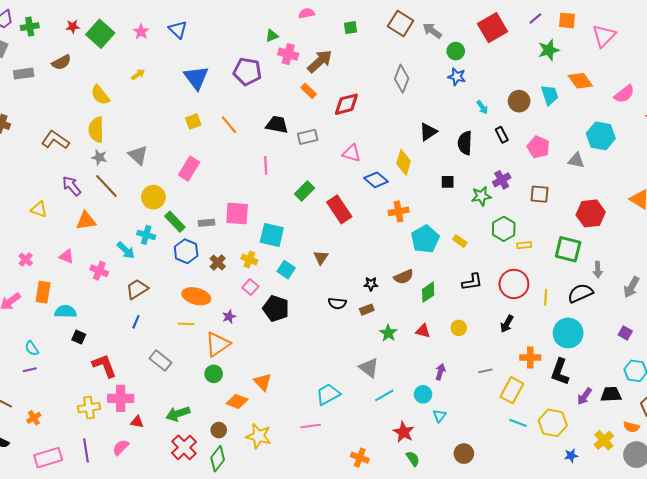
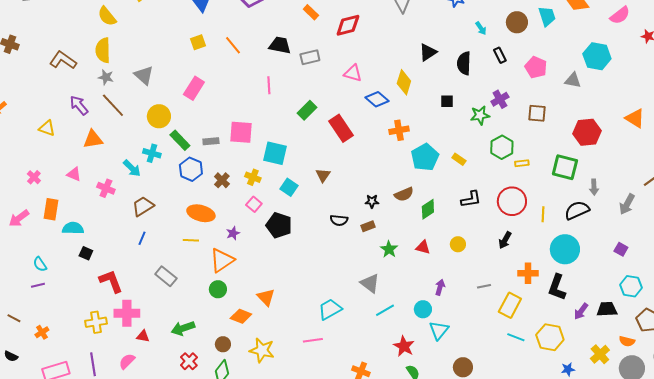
cyan triangle: (439, 416) -> (439, 330), size x1.5
red cross: (184, 447) -> (189, 361), size x0.7

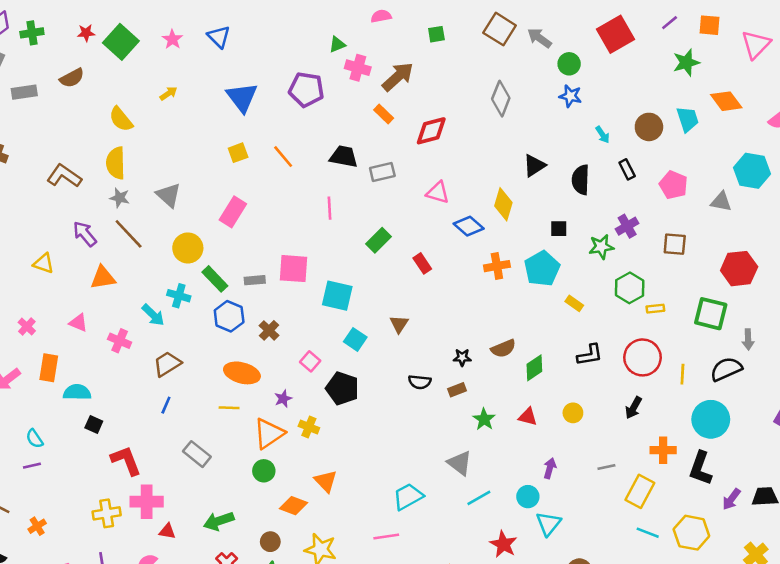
red rectangle: (341, 128) -> (422, 263), size x0.6
cyan pentagon: (425, 157) -> (542, 269), moved
yellow cross: (253, 177) -> (309, 427), moved

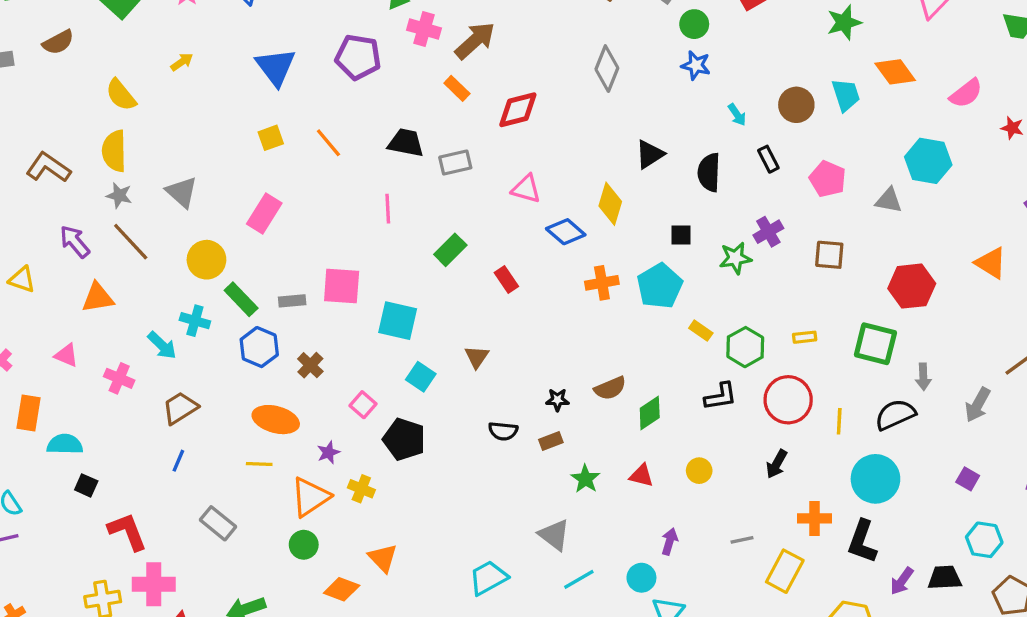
green hexagon: (630, 288) -> (745, 347), moved

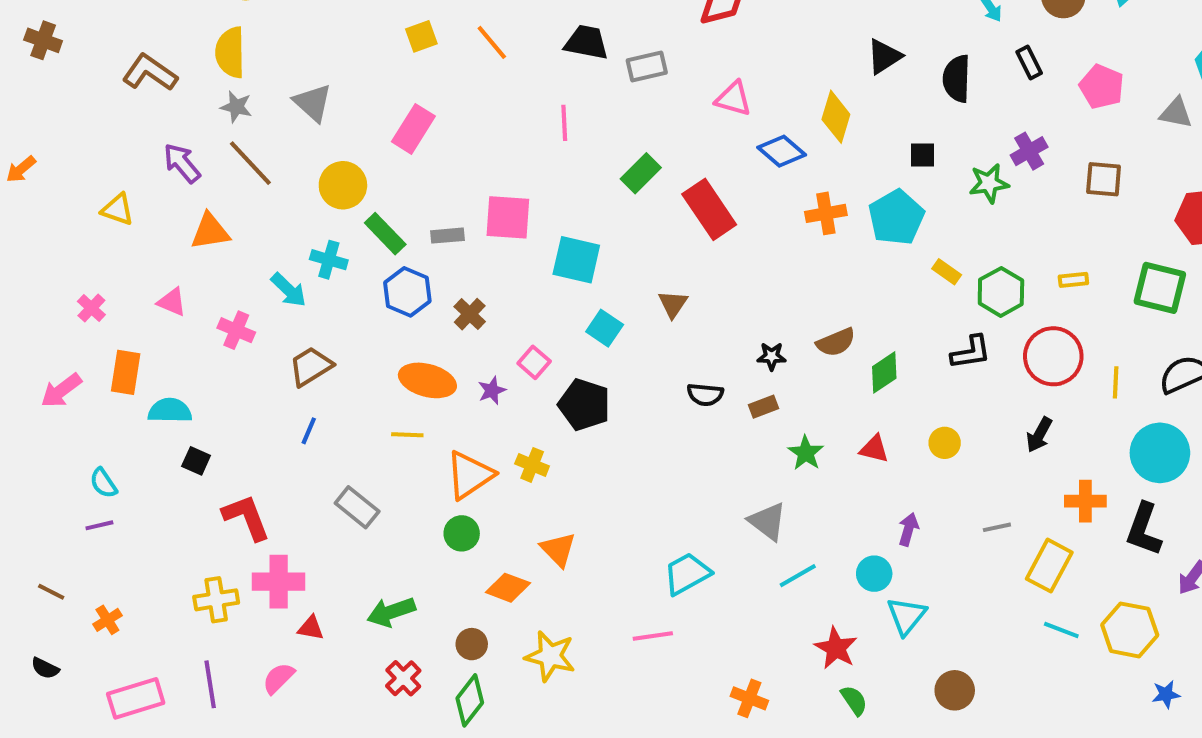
red rectangle: (506, 279) -> (709, 209), size x1.8
purple star: (328, 452) -> (492, 391), moved

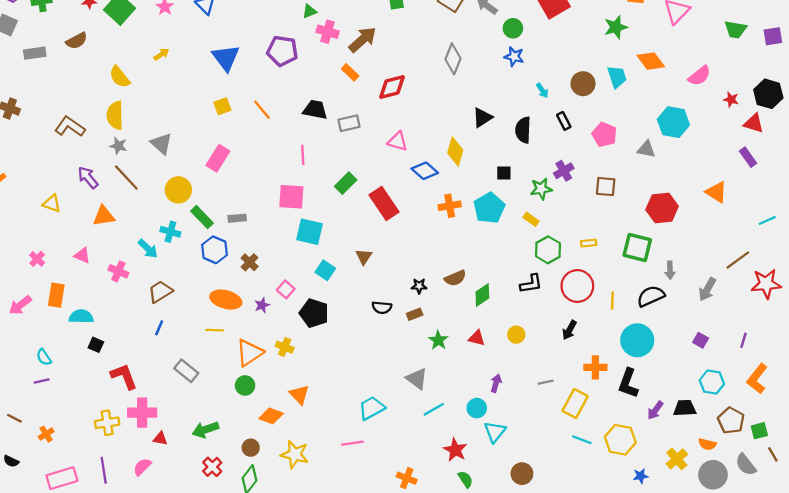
pink square: (508, 217) -> (291, 197), moved
yellow rectangle: (947, 272) -> (531, 219), moved

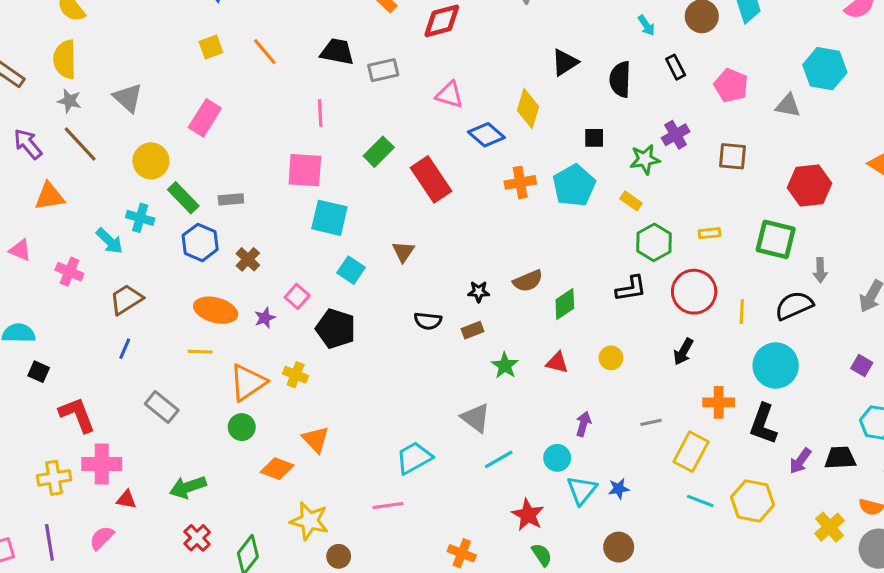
brown circle: (251, 448) -> (339, 556), moved
blue star: (641, 476) -> (619, 489), moved

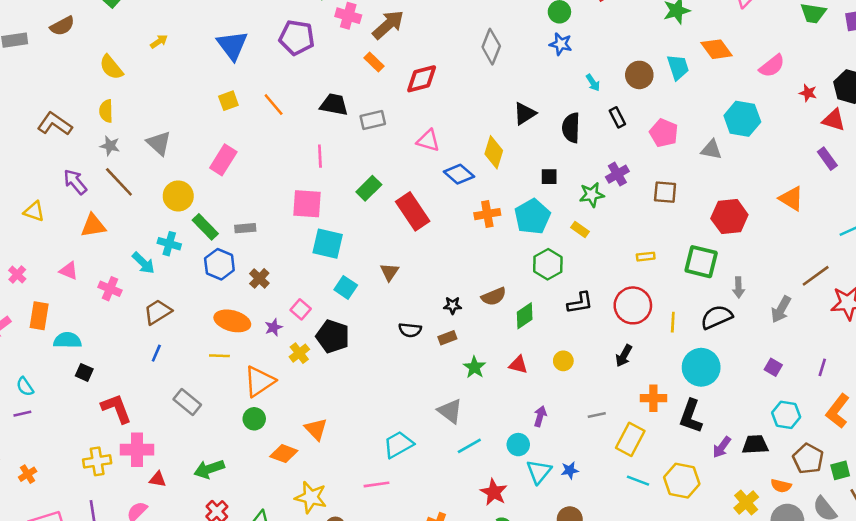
yellow semicircle: (65, 59) -> (106, 111), size x0.7
green hexagon: (654, 242) -> (548, 264), moved
yellow cross: (296, 375) -> (299, 353), moved, turned 30

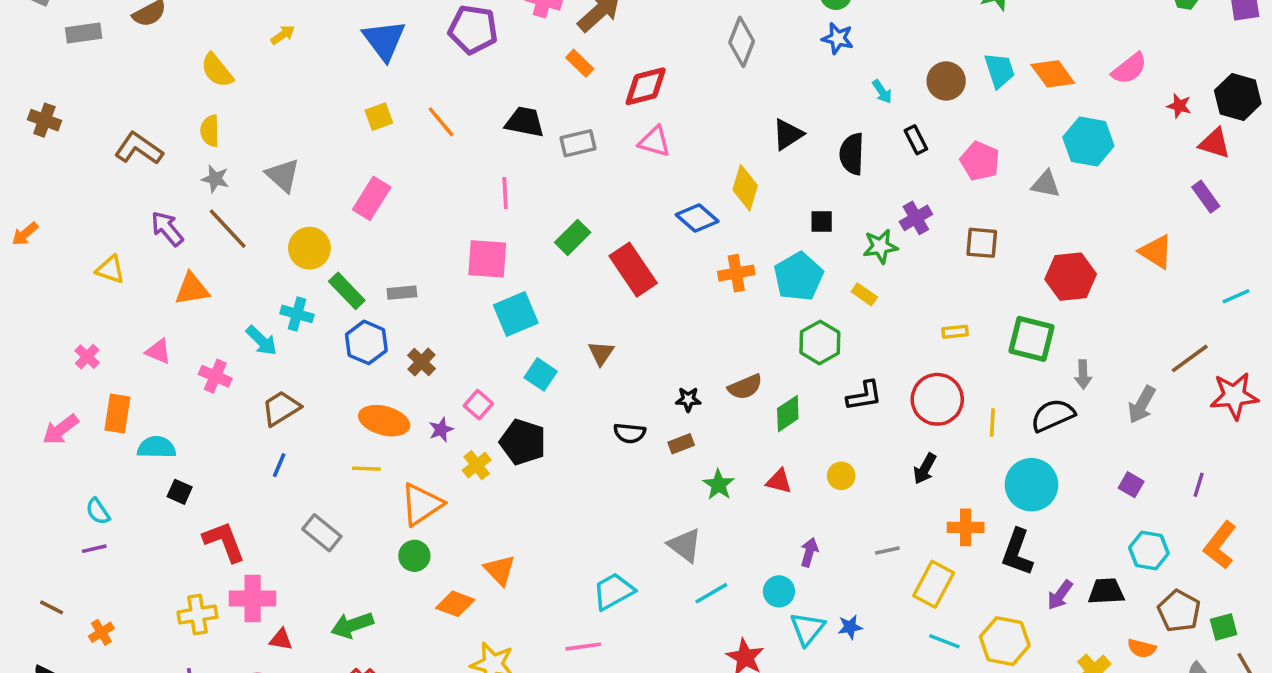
orange diamond: (717, 49) -> (1053, 74), moved
pink triangle: (428, 141) -> (654, 141), moved
cyan square: (328, 244) -> (516, 314), turned -36

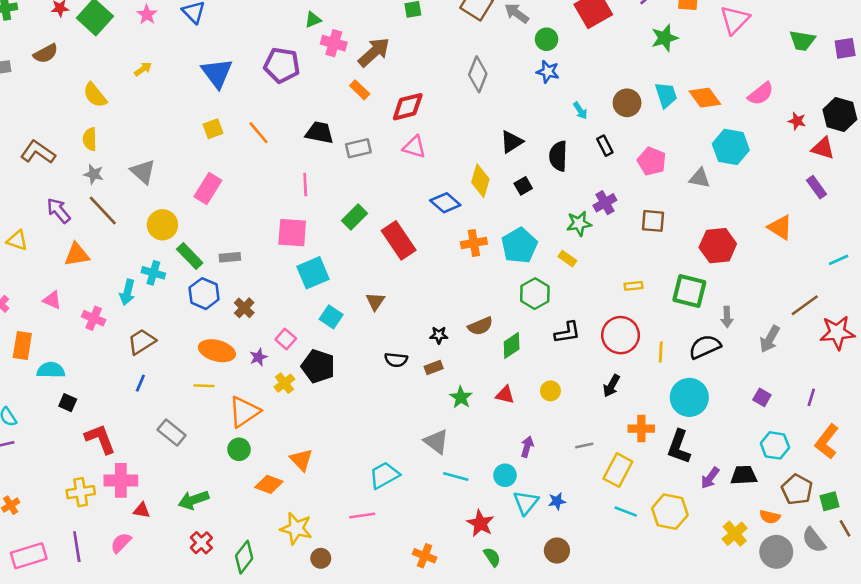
black square: (822, 221) -> (523, 186), moved, turned -30
cyan arrow: (261, 341) -> (127, 292), turned 60
cyan line: (711, 593) -> (456, 477), turned 45

